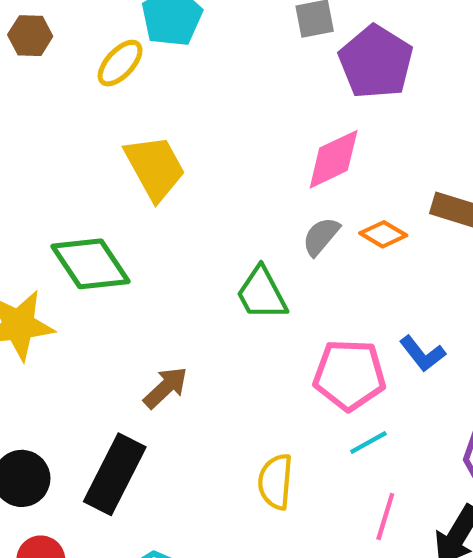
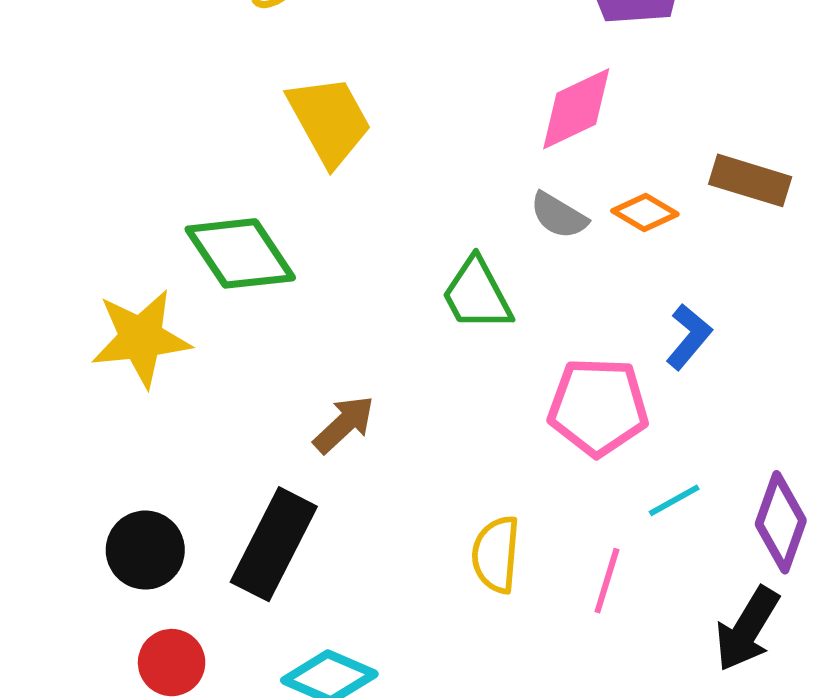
gray semicircle: (321, 236) -> (559, 215), turned -99
blue L-shape: (422, 354) -> (689, 337), moved, turned -102
cyan line: (368, 442) -> (674, 500), moved
pink line: (385, 516) -> (607, 581), moved

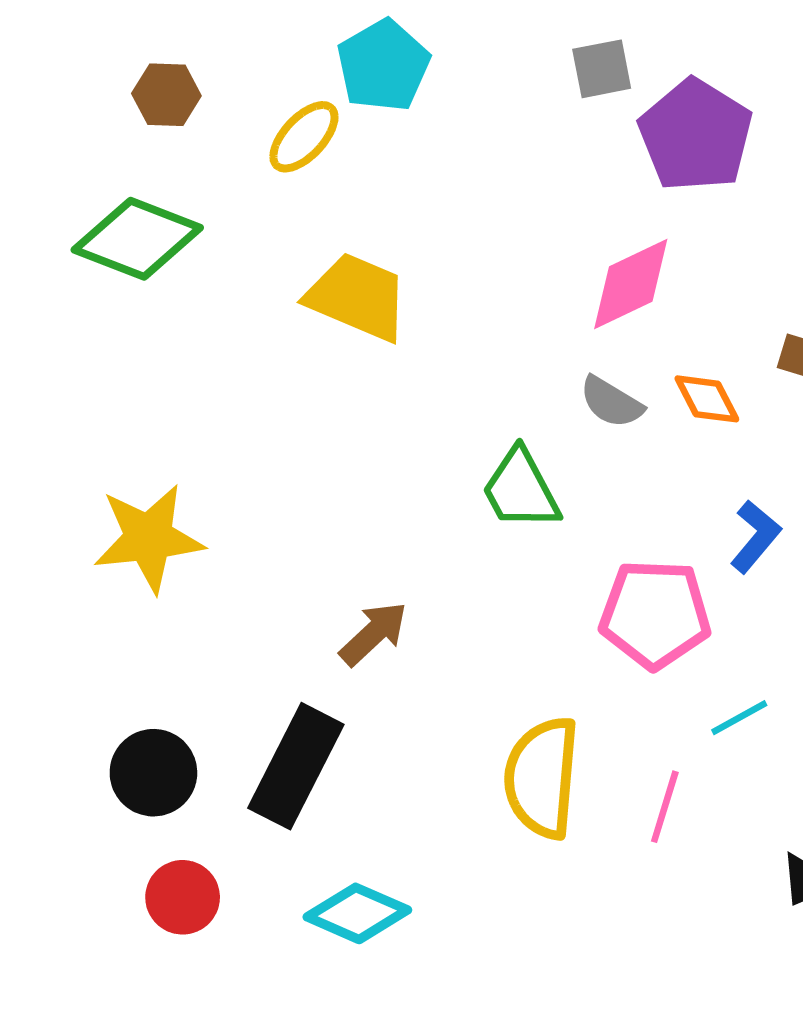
yellow trapezoid: (329, 120) -> (357, 297), turned -38
orange diamond: (645, 213) -> (707, 399), turned 32
green diamond: (240, 253) -> (137, 239), moved, turned -35
yellow semicircle: (496, 554) -> (542, 778), size x1.4

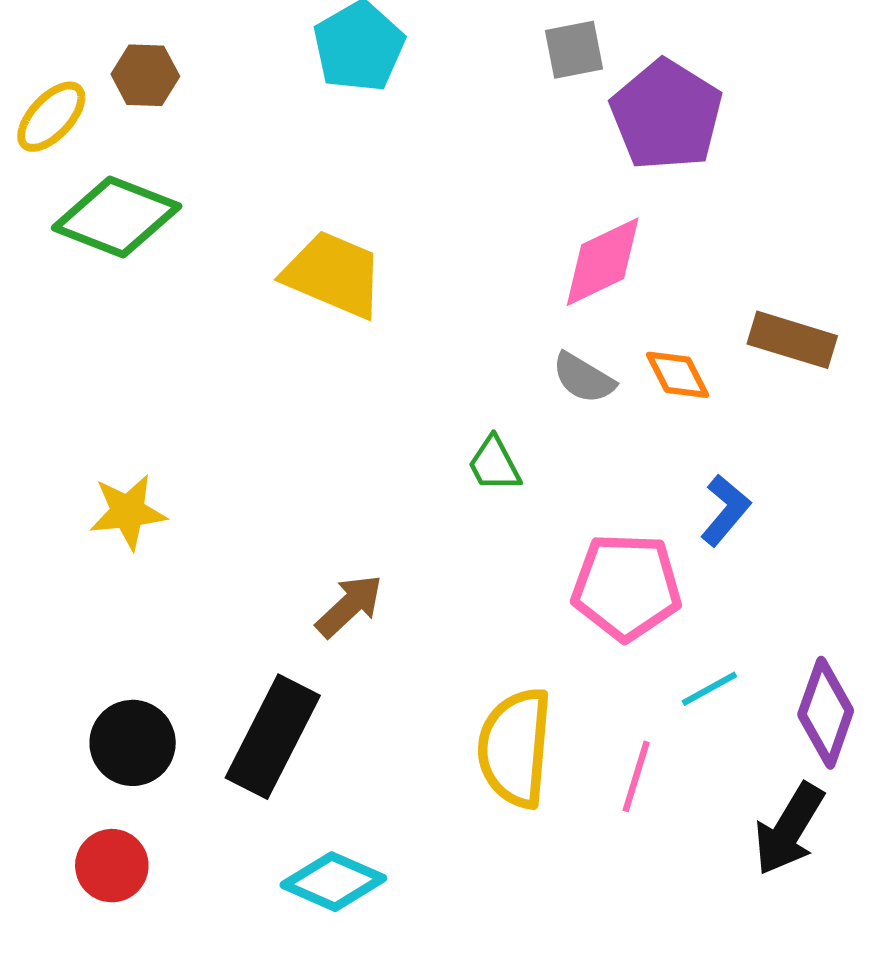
yellow ellipse: (304, 137) -> (51, 117), moved
green trapezoid: (521, 490) -> (494, 464), size x0.7
yellow star: (149, 538) -> (128, 512), size x0.7
red circle: (183, 897) -> (112, 866), moved

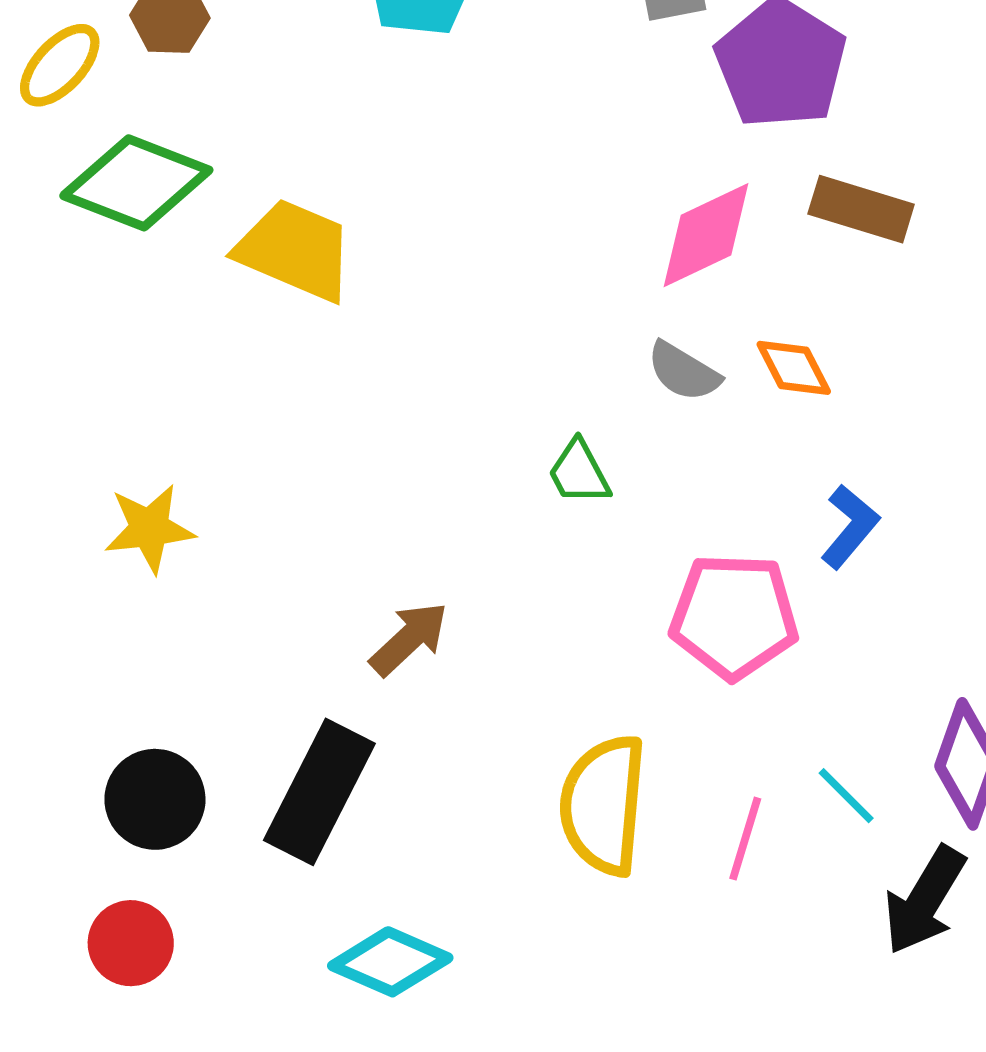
yellow trapezoid: (333, 274) -> (295, 250), moved
brown rectangle: (792, 340) -> (861, 209), moved
cyan line: (709, 689) -> (846, 796), moved, turned 74

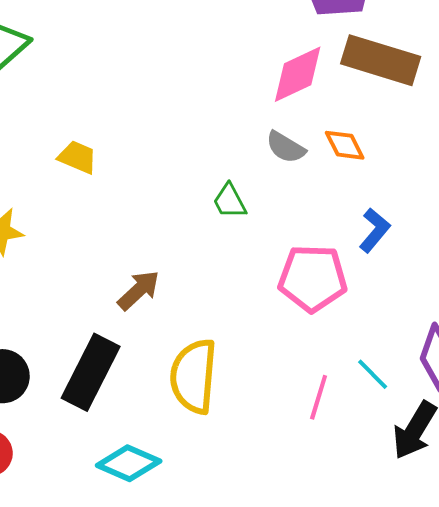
brown rectangle: (861, 209) -> (381, 60), size x1.4
yellow trapezoid: (295, 250) -> (78, 157), moved, size x0.6
yellow semicircle: (603, 805) -> (194, 376), moved

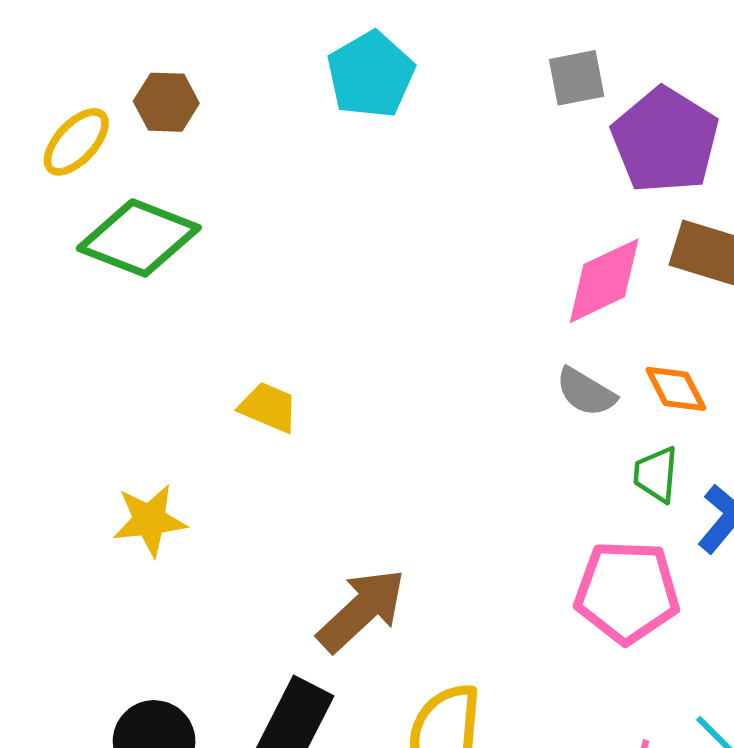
green trapezoid: (230, 201) -> (656, 474), moved, turned 33
brown arrow: (139, 290) -> (362, 610), size x1.4

